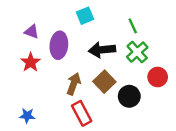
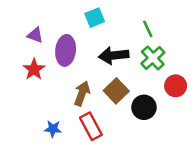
blue star: (27, 116) -> (53, 129), moved

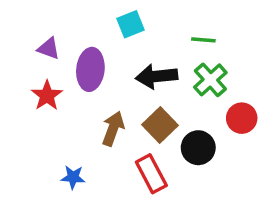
green line: (148, 29) -> (203, 40), turned -60
red rectangle: (91, 126) -> (151, 174), moved

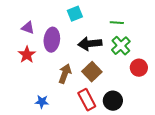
black circle: (198, 148) -> (113, 101), moved

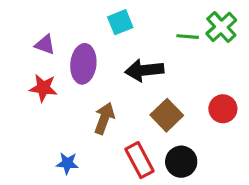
green cross: (121, 46) -> (221, 27), moved
red star: (27, 55) -> (43, 88), turned -30
brown square: (92, 72) -> (167, 115), moved

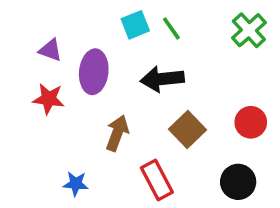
green line: (188, 37) -> (171, 28), moved, turned 50
black circle: (181, 162) -> (238, 182), moved

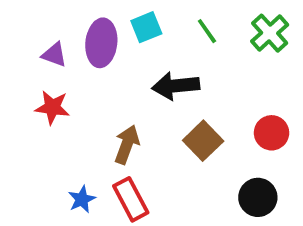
green line: (171, 28) -> (207, 31), moved
purple ellipse: (94, 72) -> (101, 43), moved
red rectangle: (157, 180) -> (131, 199), moved
blue star: (76, 184) -> (82, 199), turned -30

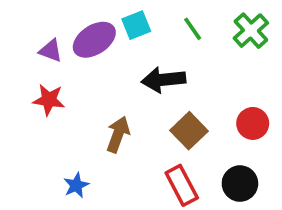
purple ellipse: (101, 43) -> (94, 40), turned 51
red rectangle: (131, 199) -> (182, 185), moved

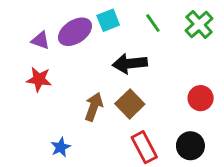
brown square: (189, 131) -> (130, 104), moved

